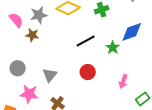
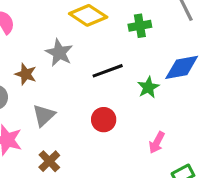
gray star: (39, 15) -> (59, 53), moved, turned 30
brown star: (32, 35) -> (26, 74), moved

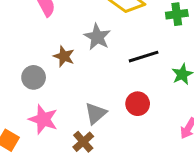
gray triangle: (44, 115) -> (96, 113), moved

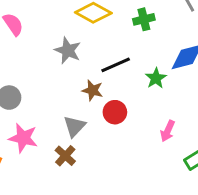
brown star: (64, 56) -> (93, 90), moved

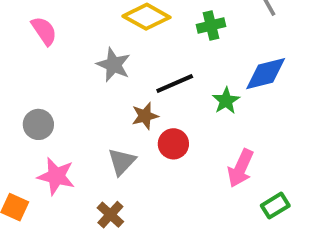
brown star: (93, 90) -> (145, 116), turned -30
pink arrow: (168, 131) -> (241, 168), size x1.4
brown cross: (65, 156) -> (110, 215), moved

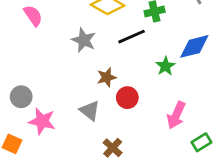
black line: (175, 84) -> (132, 37), moved
gray circle: (38, 124) -> (21, 97), moved
gray triangle: (122, 162) -> (90, 111), turned -35
brown cross: (110, 215) -> (113, 148), moved

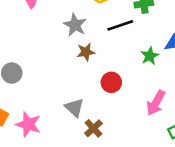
brown star: (107, 77) -> (86, 52), moved
gray triangle: (90, 111) -> (74, 108), moved
pink star: (42, 121) -> (28, 124), moved

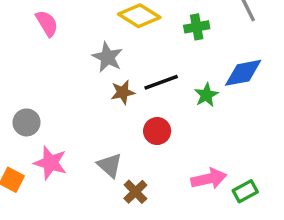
black line: (120, 25) -> (161, 82), moved
pink arrow: (156, 103) -> (209, 179), moved, turned -130
pink star: (28, 124) -> (50, 163), moved

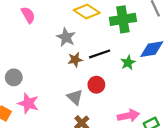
green cross: (197, 27) -> (123, 19), size x1.6
gray triangle: (110, 165) -> (75, 97), moved

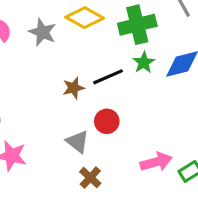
gray star: (66, 37) -> (42, 32), moved
green star: (128, 63) -> (144, 63), moved

